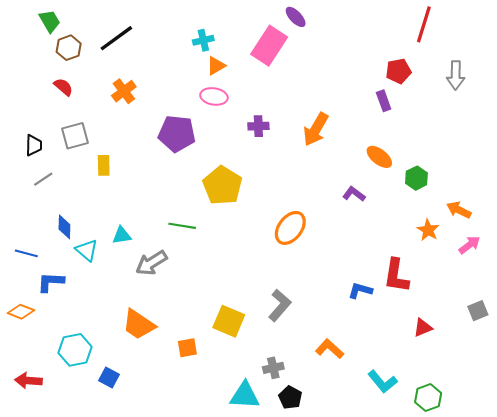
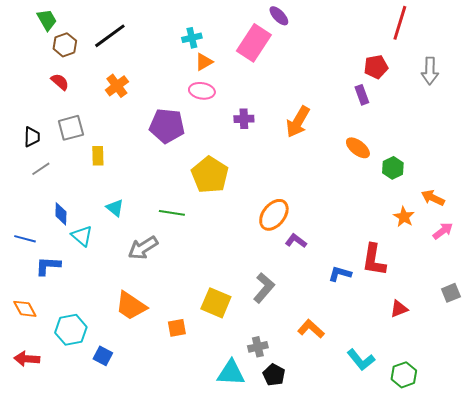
purple L-shape: (354, 194) -> (296, 241), moved
cyan triangle: (122, 235) -> (115, 208), moved, turned 48
orange diamond: (21, 312) -> (25, 309), moved, turned 40

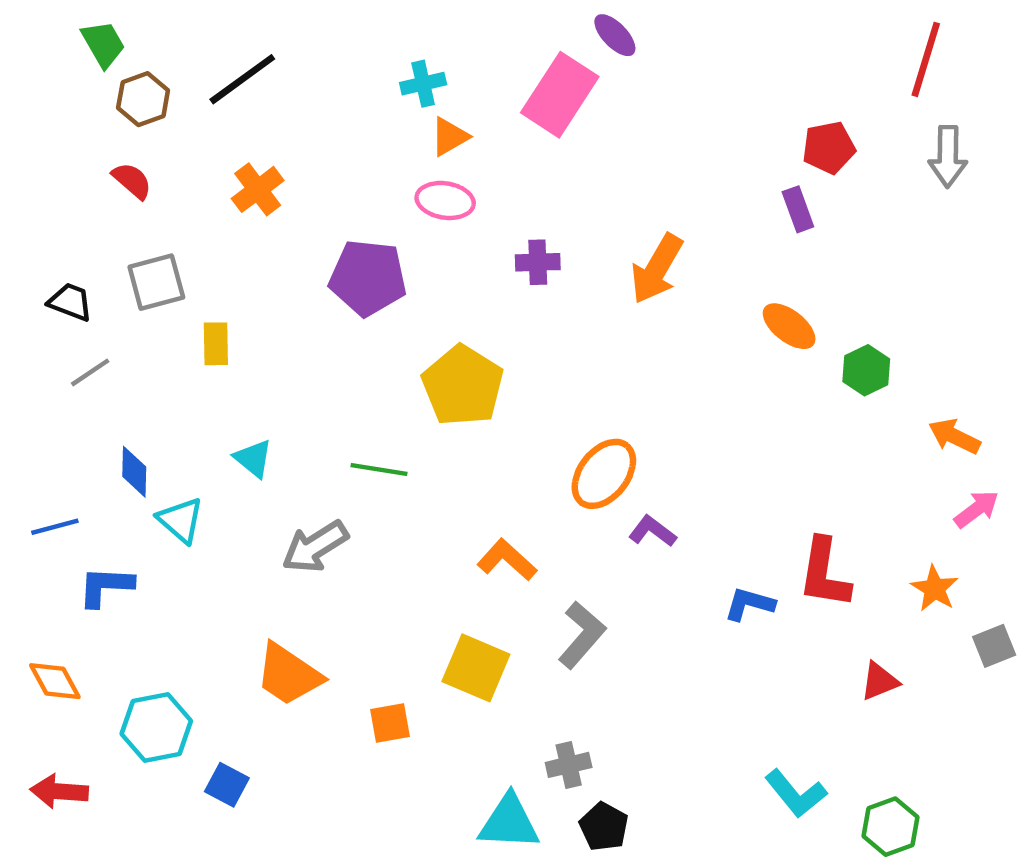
red line: (400, 23) -> (926, 59), moved
black trapezoid: (32, 137) -> (70, 302), turned -70
orange star: (404, 217) -> (935, 589), moved
blue line: (25, 239) -> (55, 527), turned -30
orange L-shape: (311, 329) -> (507, 560), moved

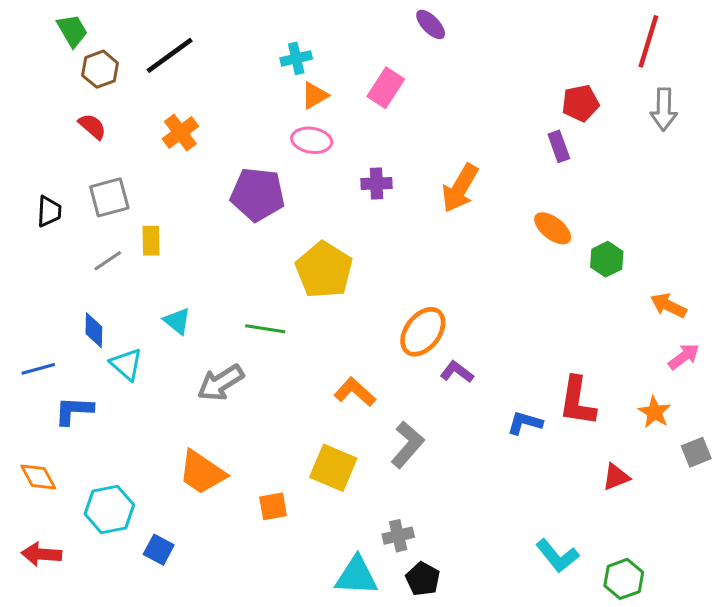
pink rectangle: (560, 95) -> (386, 88), moved, size x0.7
black trapezoid: (70, 302) -> (49, 211), turned 72
gray line: (90, 372) -> (108, 261), moved

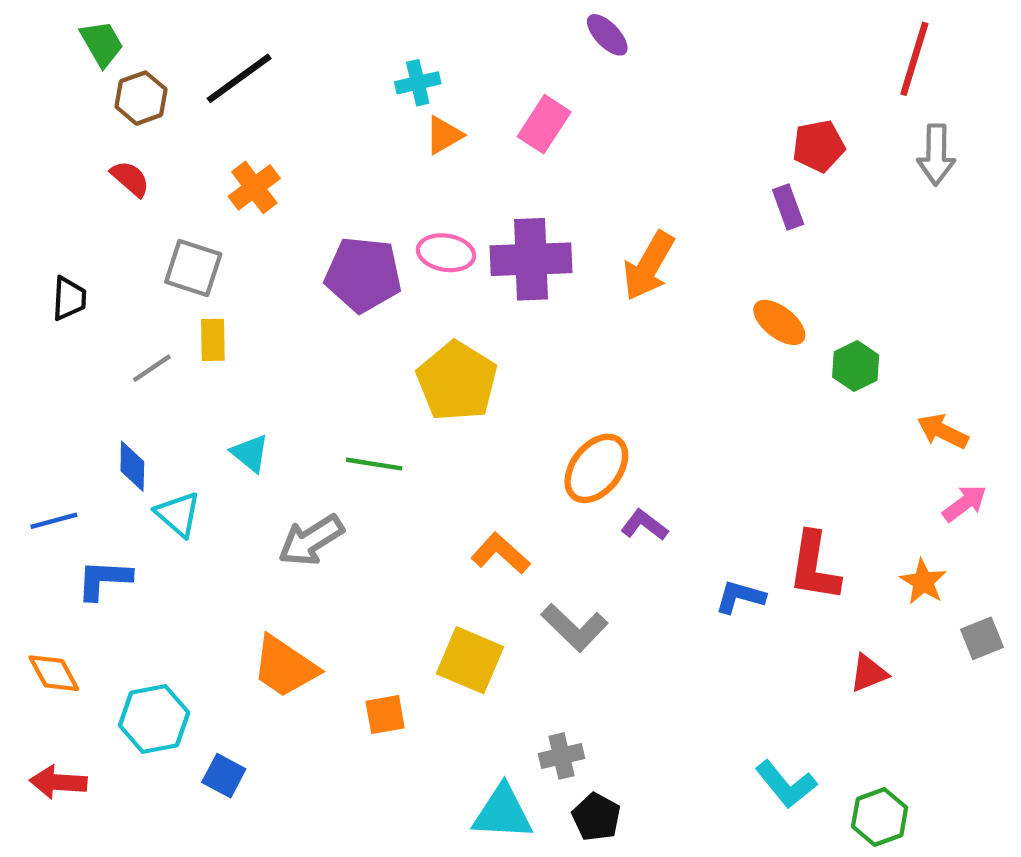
pink ellipse: (312, 140) -> (446, 253), moved
purple cross: (377, 184) -> (531, 259), size x1.8
gray square: (109, 197) -> (193, 268), moved, turned 33
gray L-shape: (407, 445) -> (575, 627), turned 93

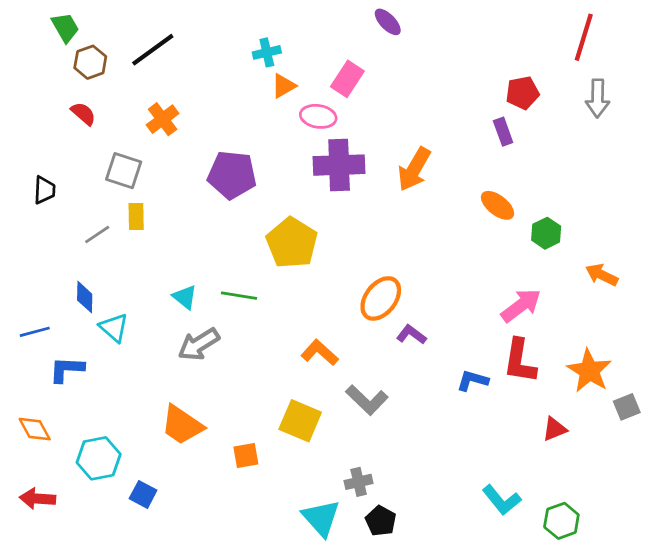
pink ellipse: (446, 253) -> (318, 116), moved
cyan triangle: (250, 453) -> (185, 297), moved
pink arrow: (965, 503) -> (521, 305), moved, size x1.4
orange star: (923, 582) -> (589, 371), size x1.5
cyan triangle: (503, 813) -> (321, 518), turned 45

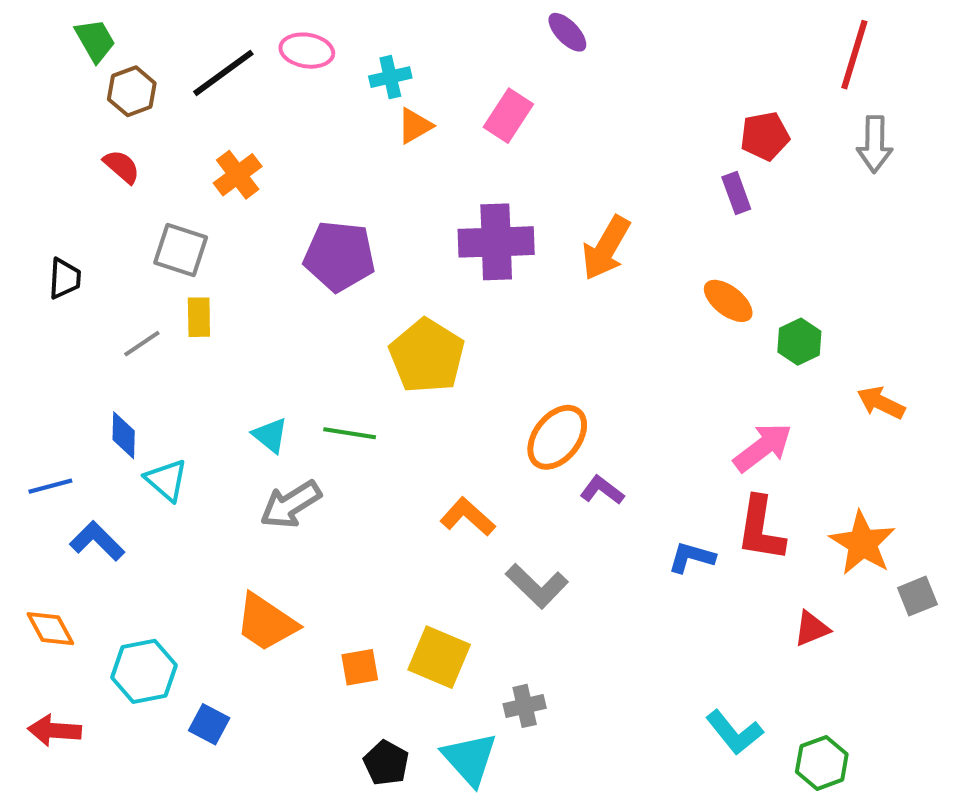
pink ellipse: (318, 116) -> (307, 51), moved
blue L-shape: (67, 369) -> (97, 541), turned 42
yellow square: (300, 421) -> (439, 657), moved
black pentagon: (381, 521) -> (386, 763), moved

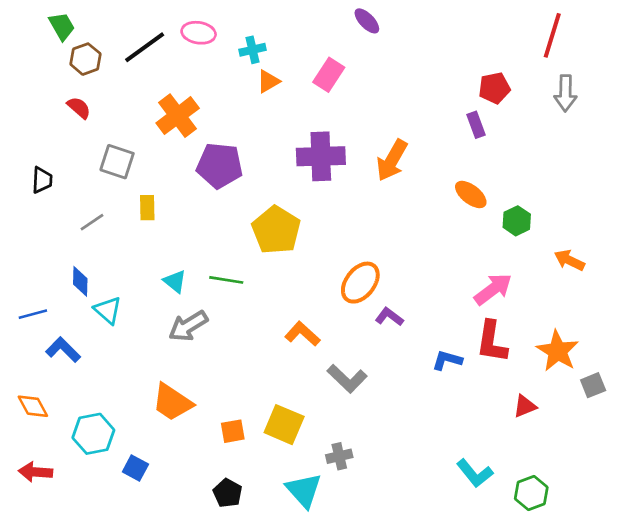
orange cross: (238, 175) -> (178, 116), moved, size x1.4
yellow rectangle: (199, 317) -> (147, 208), moved
black pentagon: (386, 763) -> (227, 493), moved

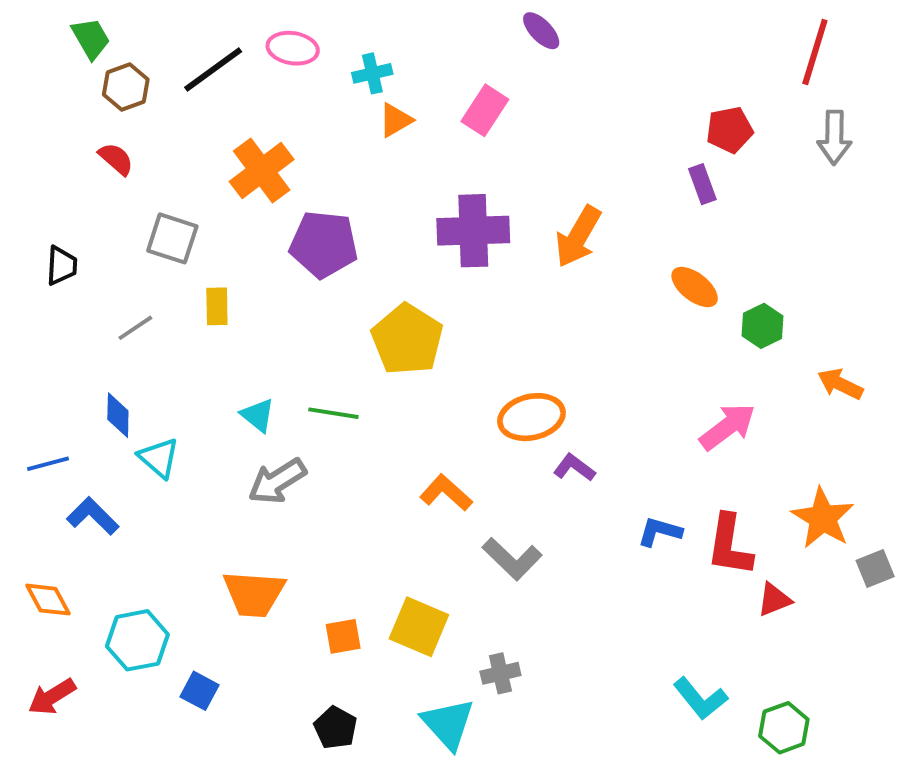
orange ellipse: (360, 283) -> (531, 417), turned 39
red L-shape: (492, 342) -> (730, 545), moved
orange trapezoid: (172, 402) -> (254, 594), turned -30
red arrow: (36, 472) -> (52, 697), turned -36

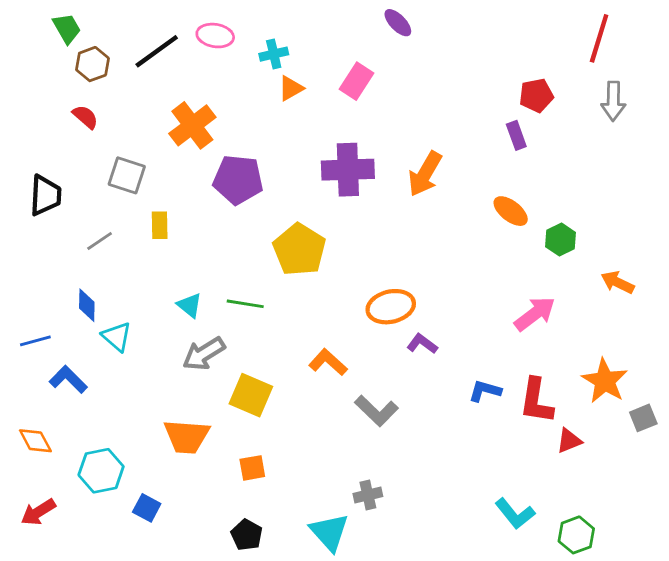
black trapezoid: (62, 266) -> (45, 195), size x1.4
yellow square: (419, 627) -> (251, 395), moved

